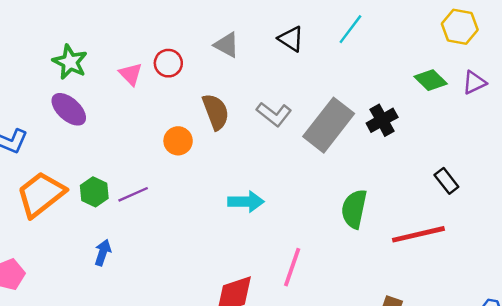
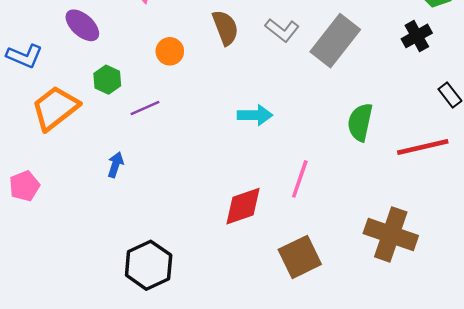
black cross: (382, 120) -> (417, 36), moved
orange circle: (178, 141) -> (170, 51), moved
green hexagon: (94, 192) -> (107, 80), moved

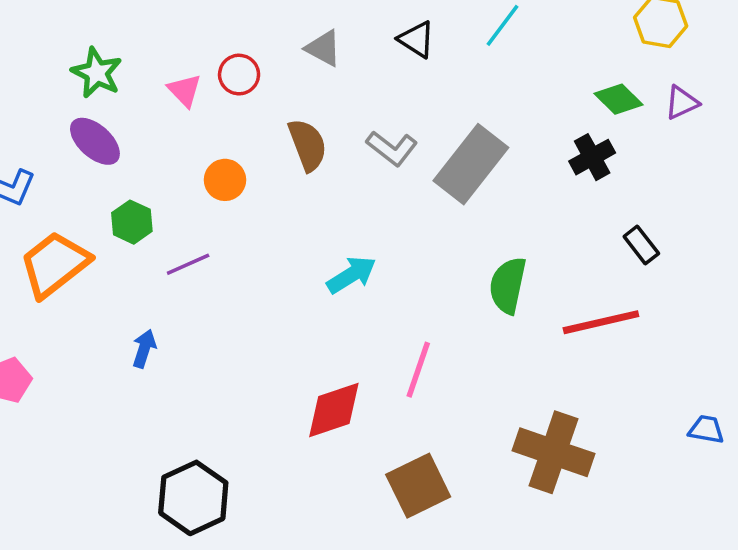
cyan arrow: (255, 115) -> (351, 275), turned -32

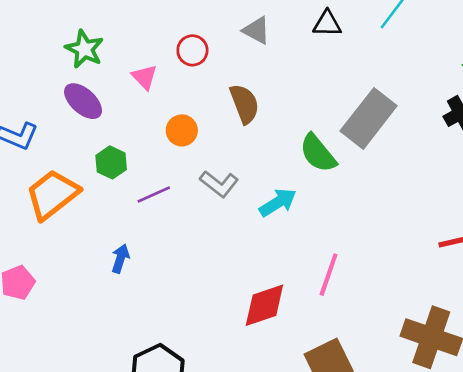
black triangle: (416, 39) -> (327, 24), turned -32
pink triangle: (185, 90) -> (144, 77), moved
gray L-shape: (392, 148) -> (219, 184), moved
green semicircle: (508, 285) -> (318, 153), moved, turned -51

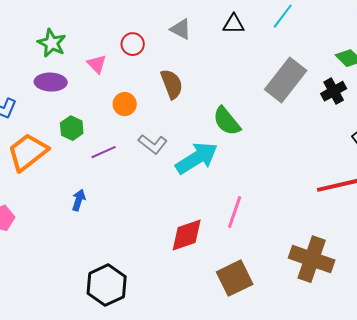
purple ellipse: (83, 101) -> (51, 82), turned -40
gray rectangle: (369, 118) -> (286, 80), moved
cyan arrow: (278, 202) -> (197, 158), size x1.5

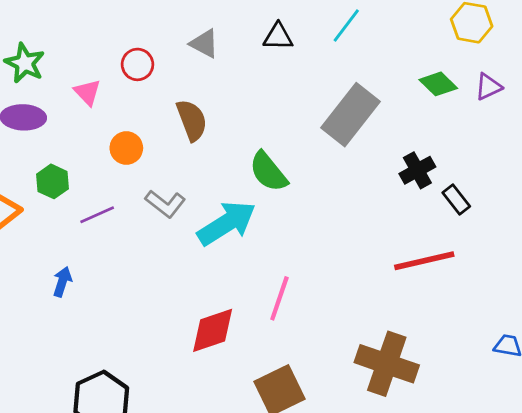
black cross: (334, 91) -> (417, 170), moved

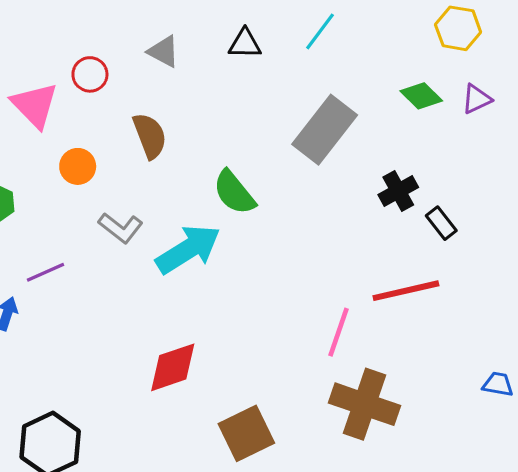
pink triangle: (87, 92) -> (35, 105), size x1.6
purple line: (97, 215) -> (45, 272), moved
pink line: (279, 298) -> (338, 332), moved

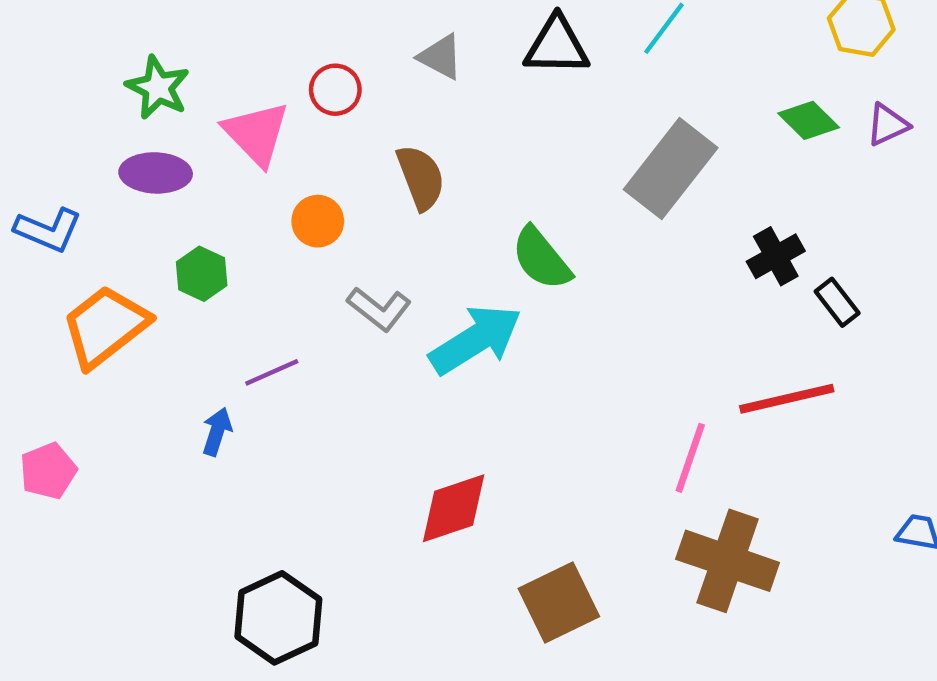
black triangle: (245, 44) -> (557, 46), size x1.4

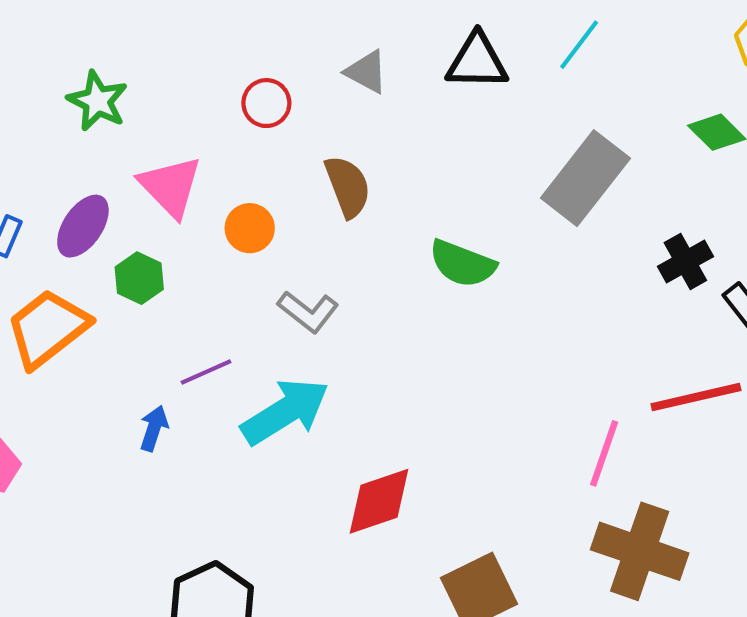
pink triangle: (256, 134) -> (170, 186), moved
purple ellipse: (156, 173) -> (83, 226), moved, turned -58
green semicircle: (541, 258) -> (462, 264), turned -30
cyan arrow: (476, 340) -> (285, 412), moved

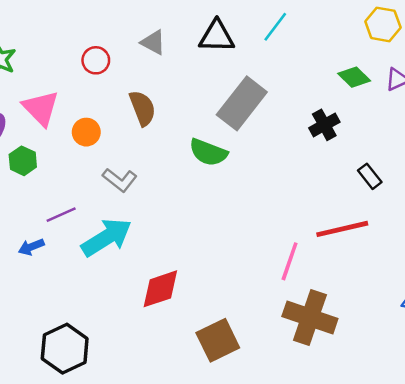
gray rectangle: (585, 178) -> (242, 103), moved
black cross: (685, 262) -> (324, 125), moved
blue arrow: (154, 428) -> (31, 247), turned -130

